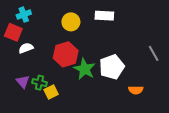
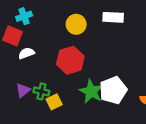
white pentagon: (112, 67) -> (113, 90), moved
green star: (85, 69) -> (91, 91), moved
purple triangle: (23, 82) -> (23, 90), turned 32

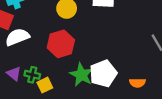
white semicircle: (26, 53) -> (17, 37), size x1.5
purple triangle: (23, 90) -> (14, 74), turned -42

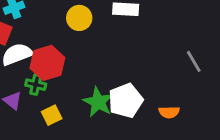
red hexagon: (61, 44) -> (47, 63), moved
green cross: (32, 75) -> (36, 85), moved

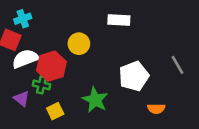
yellow circle: (79, 18) -> (79, 44), moved
white pentagon: (126, 101) -> (134, 76), moved

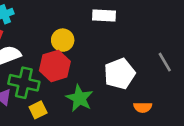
red hexagon: (51, 66) -> (55, 66), moved
green cross: (41, 85) -> (24, 83), size x1.6

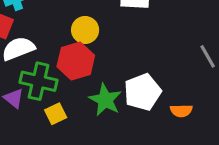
white pentagon: (120, 74) -> (142, 92), moved

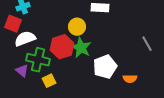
yellow circle: (85, 30) -> (77, 27), moved
green star: (105, 100) -> (81, 48), moved

